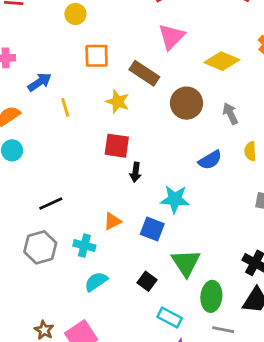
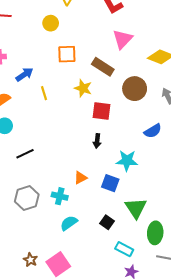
red square: (117, 146) -> (101, 111), moved
black line: (51, 204) -> (25, 154), moved

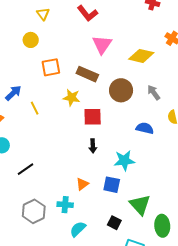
blue semicircle: (153, 131) -> (145, 128), turned -126

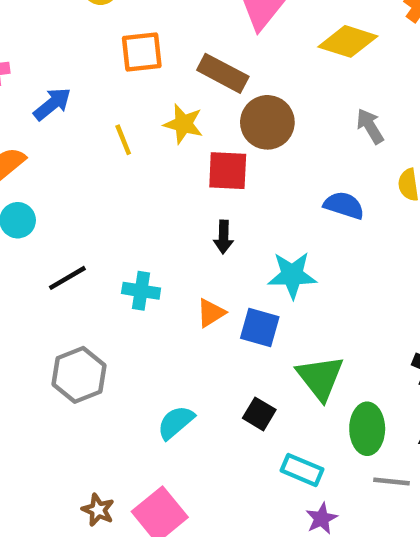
brown circle: (121, 90) -> (267, 122), moved
yellow line: (35, 108) -> (123, 140), moved
orange triangle: (82, 184) -> (211, 313), moved
cyan cross: (65, 205) -> (141, 291), moved

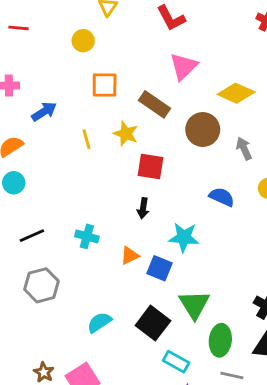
brown circle: (267, 122) -> (203, 130), moved
black line: (67, 278) -> (32, 236), moved
black square: (259, 414) -> (153, 323), size x1.6

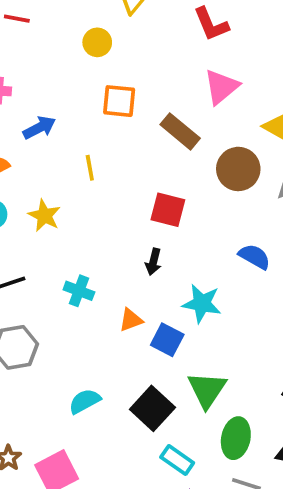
yellow star: (126, 134) -> (44, 216), moved

